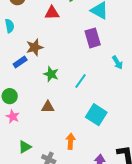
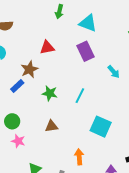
red triangle: (52, 13) -> (47, 47), moved

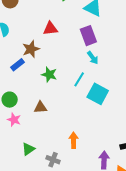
cyan arrow: (114, 72) -> (93, 58), moved
brown triangle: (51, 126) -> (40, 107), moved
cyan square: (101, 127) -> (98, 94), moved

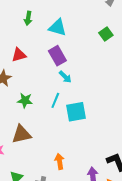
cyan square: (98, 94) -> (76, 112), turned -30
brown triangle: (40, 107) -> (22, 134), size x1.5

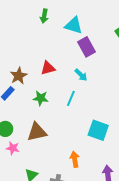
red triangle: (19, 55) -> (48, 68), moved
purple rectangle: (57, 56) -> (86, 47), moved
cyan square: (76, 112) -> (98, 130), moved, turned 30

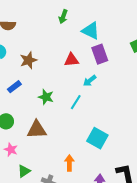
red triangle: (48, 68) -> (71, 60), moved
cyan arrow: (81, 75) -> (90, 81), turned 88
brown star: (19, 76) -> (28, 60), moved
pink star: (13, 148) -> (11, 150), moved

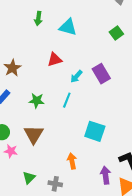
purple rectangle: (100, 54) -> (101, 74), moved
brown triangle: (37, 130) -> (34, 134), turned -45
pink star: (11, 150) -> (11, 151), moved

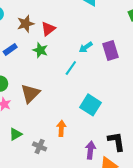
red triangle: (55, 59) -> (48, 29), moved, turned -35
green star: (37, 101) -> (40, 50), moved

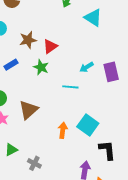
cyan line: (71, 68) -> (70, 87), turned 56
orange arrow: (61, 128) -> (63, 130), moved
black L-shape: (116, 141) -> (107, 150), moved

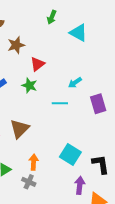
brown star: (28, 40) -> (16, 45), moved
purple rectangle: (111, 72) -> (98, 104), moved
cyan square: (88, 125) -> (70, 154), moved
orange arrow: (63, 130) -> (34, 162), moved

